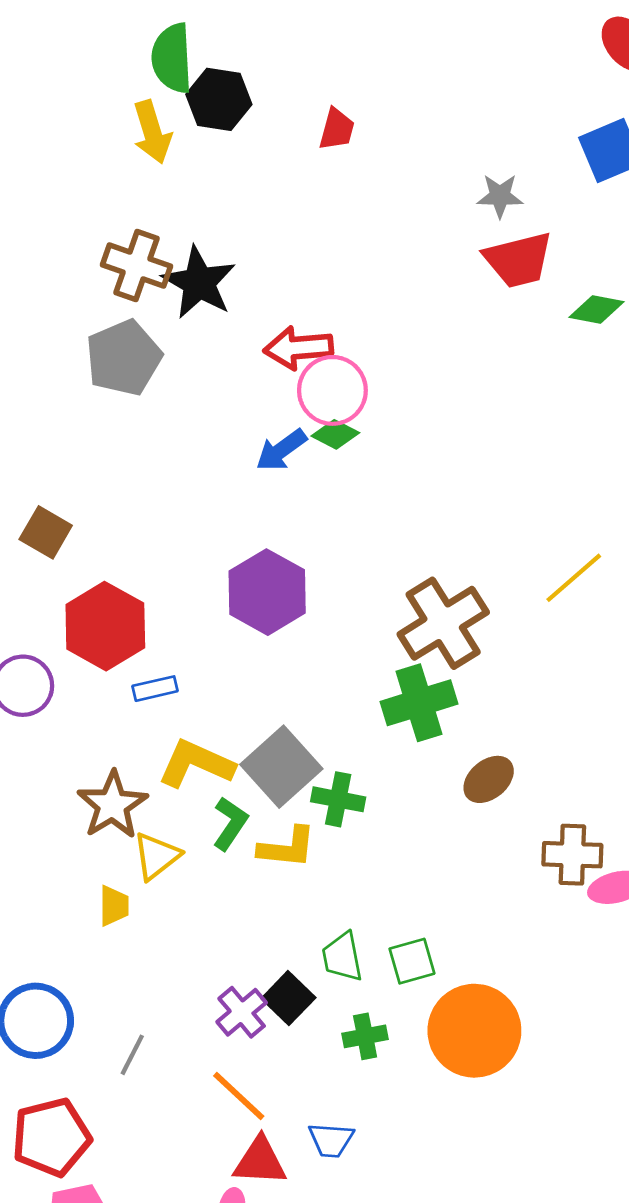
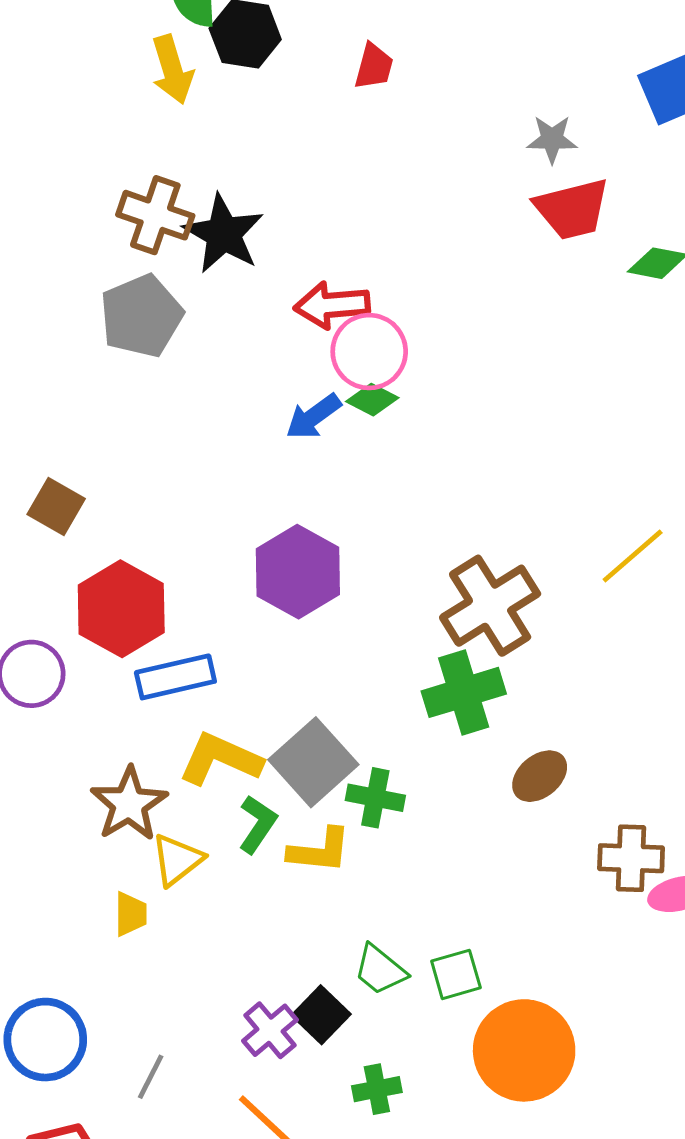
blue rectangle: (155, 689) -> (175, 677), size x1.6
green trapezoid: (342, 957) -> (380, 970), turned -40
green cross: (365, 1036) -> (377, 1089), moved

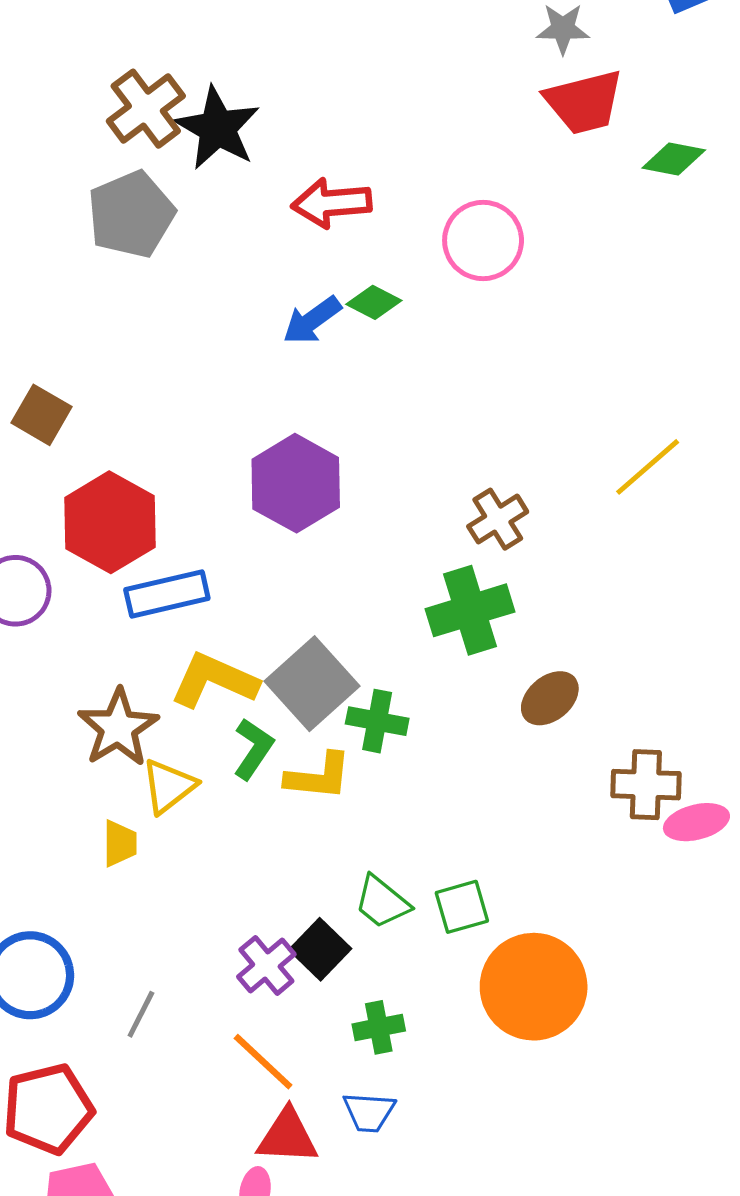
brown cross: (155, 215) -> (146, 109), turned 34
pink circle: (369, 352) -> (483, 240), moved
brown cross: (490, 606) -> (498, 519), size x0.6

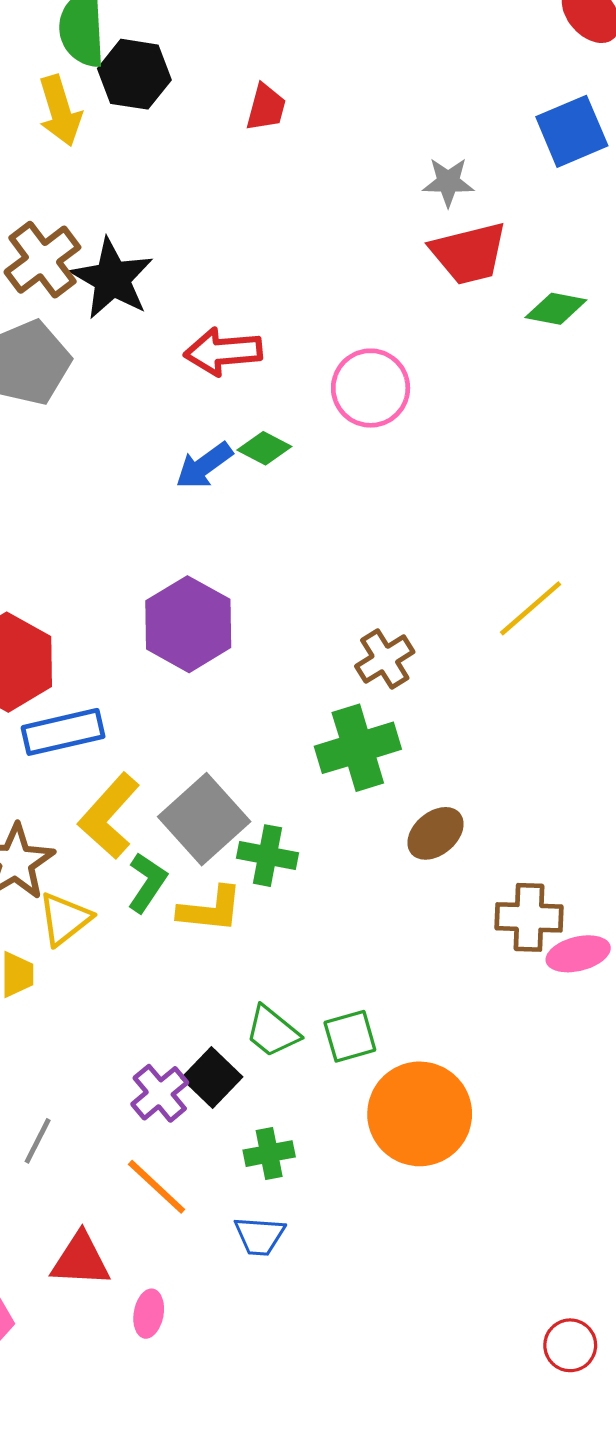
yellow L-shape: (214, 680) -> (109, 816), turned -72
red triangle: (288, 1137) -> (80, 1260), moved

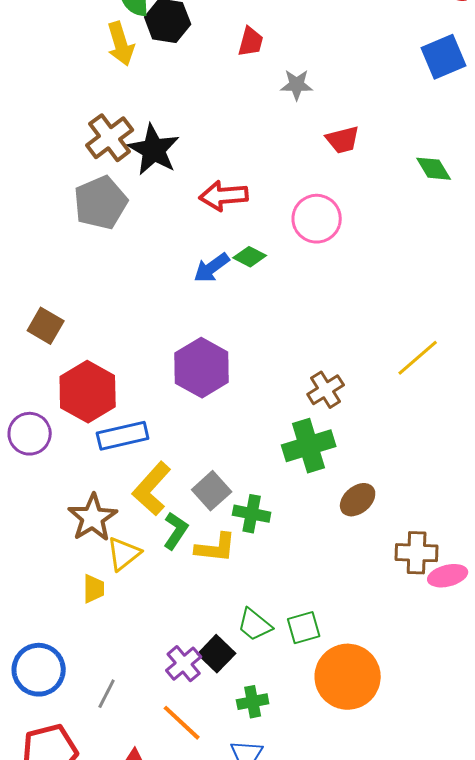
gray star: (448, 182) -> (297, 85), moved
red trapezoid: (469, 253) -> (343, 140), moved, size x0.7
green diamond: (556, 309) -> (434, 169), turned 48
gray square: (204, 819) -> (212, 491), size x0.7

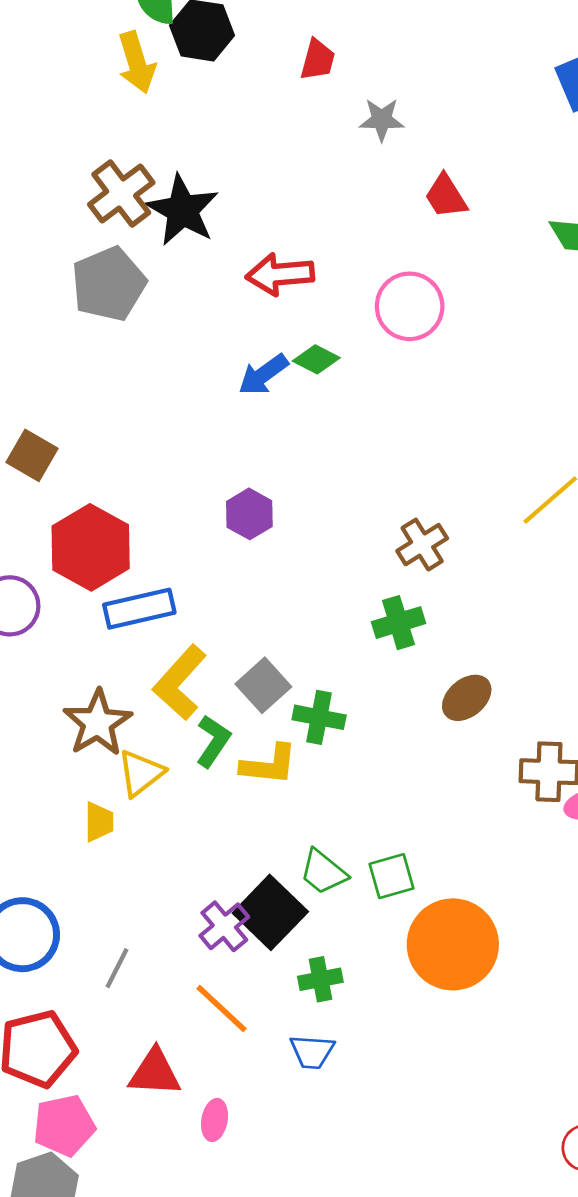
red trapezoid: (343, 140) -> (446, 196), turned 72
purple hexagon: (202, 368) -> (249, 514), size x0.6
green cross: (309, 446) -> (398, 623), size x0.7
black square: (217, 654) -> (270, 912), size x1.4

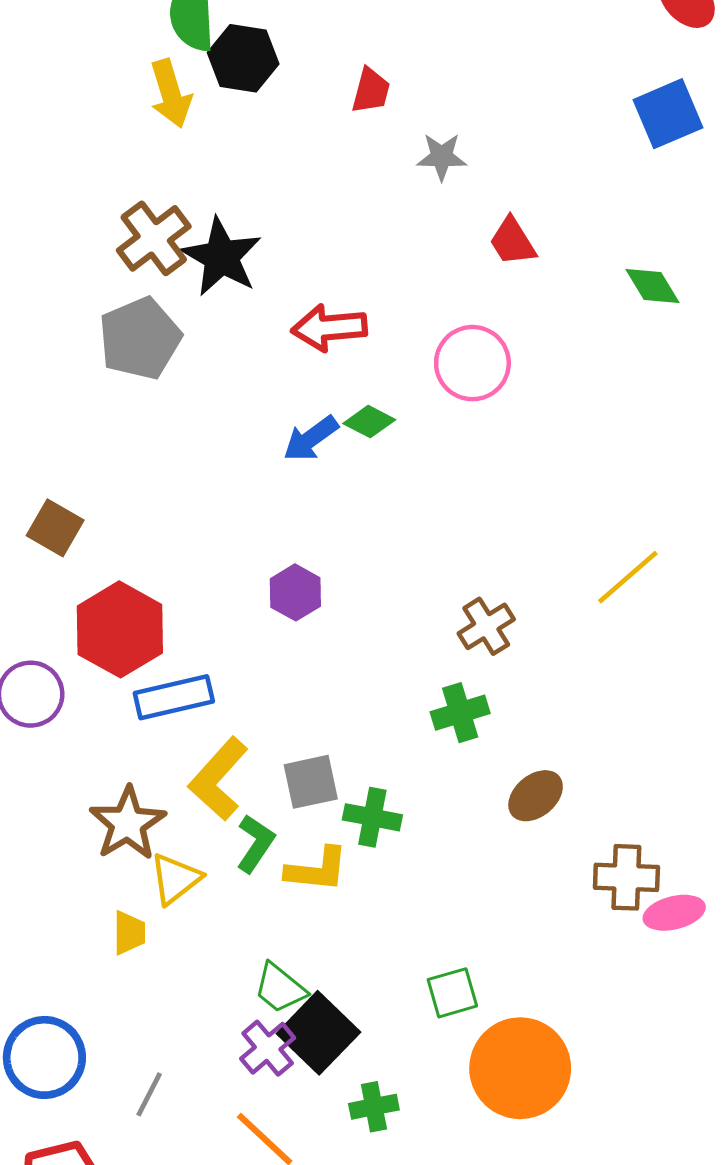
gray square: (263, 685) -> (311, 782), turned 30
green trapezoid: (323, 872) -> (280, 988), moved

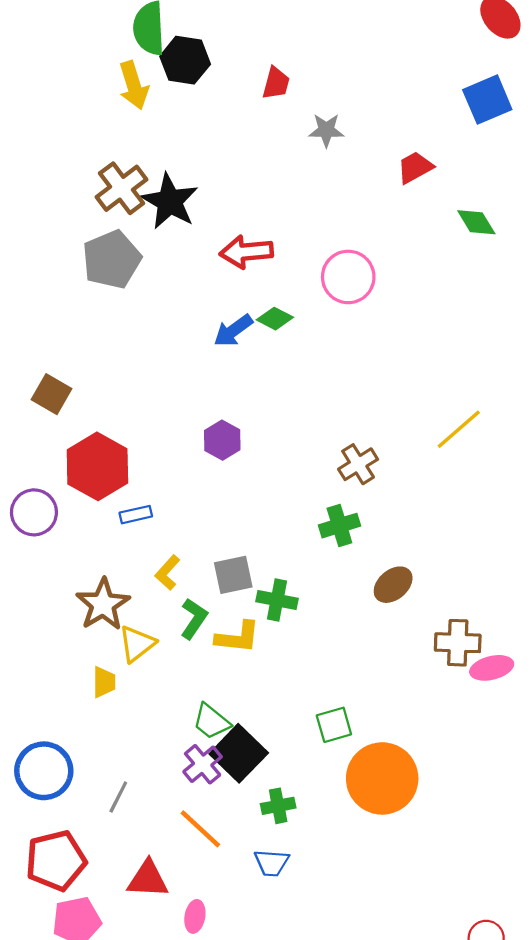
red trapezoid: (512, 241) -> (415, 167), moved, turned 93
blue rectangle: (174, 697) -> (136, 515), size x0.6
yellow L-shape: (218, 779) -> (168, 573), size x0.6

